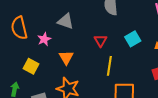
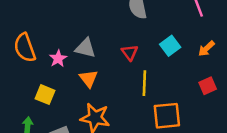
gray triangle: (66, 21) -> (85, 48), moved

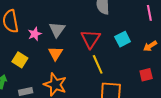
gray triangle: (85, 48) -> (57, 29), turned 42
red triangle: (130, 53) -> (90, 39), size x1.5
yellow line: (144, 83) -> (98, 64), turned -36

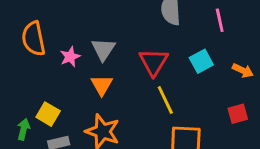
pink line: (149, 13) -> (220, 20), moved
orange arrow: (150, 46) -> (243, 71), turned -120
yellow square: (20, 60) -> (48, 114), moved

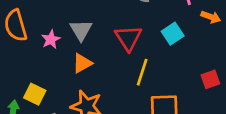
orange arrow: (243, 71) -> (211, 17), moved
orange triangle: (102, 85) -> (82, 63), turned 35
yellow line: (165, 100) -> (142, 72), turned 48

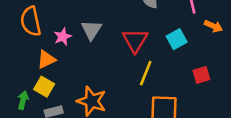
orange triangle: (82, 63) -> (46, 59), moved
red square: (210, 79) -> (201, 75), moved

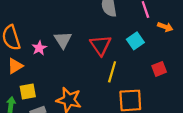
orange triangle: (46, 59) -> (15, 66), moved
yellow square: (44, 87) -> (28, 91), turned -35

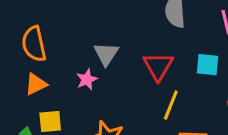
cyan square: (135, 41) -> (208, 65), turned 35
pink star: (39, 48) -> (87, 79), moved

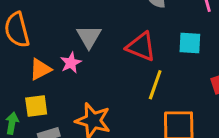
red triangle: (158, 66) -> (141, 47), turned -36
orange triangle: (36, 84) -> (40, 69), moved

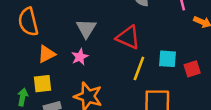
cyan square: (190, 43) -> (167, 59), moved
pink star: (71, 63) -> (80, 57), moved

